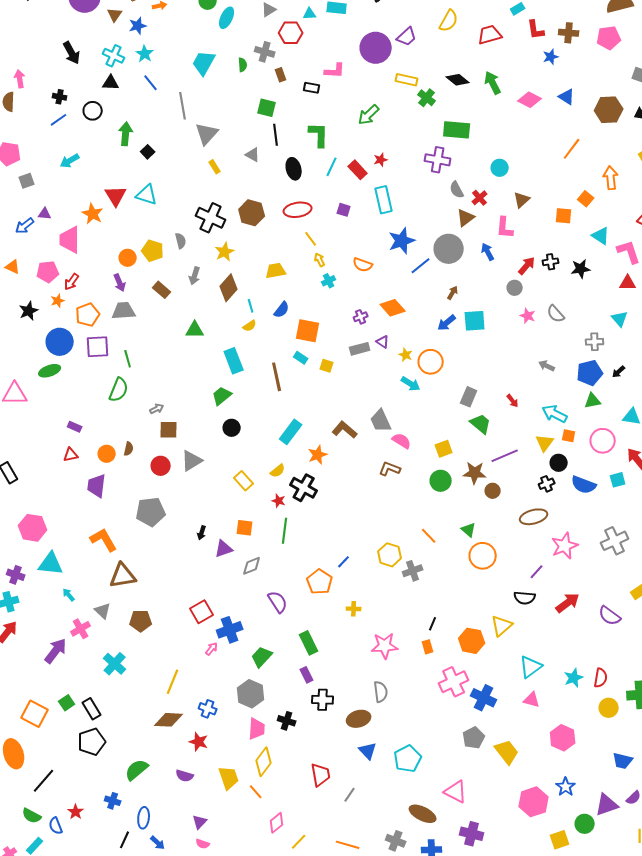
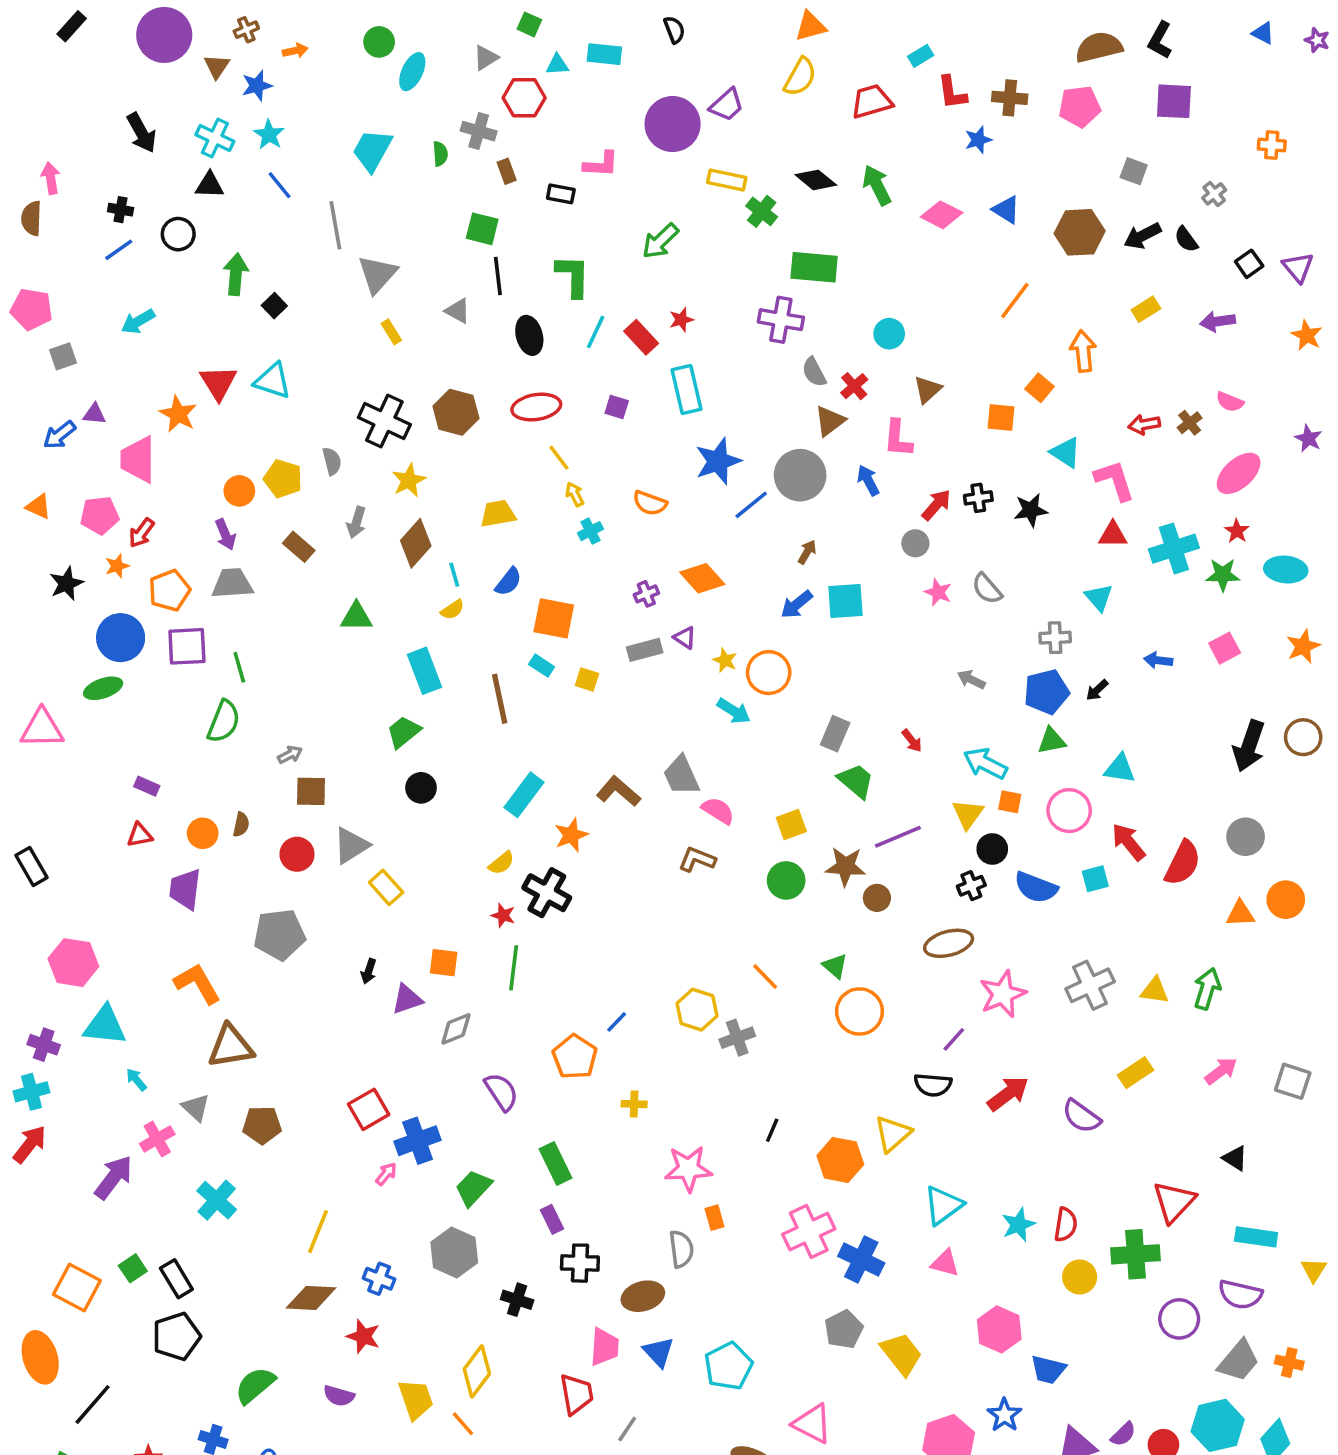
yellow rectangle: (244, 481) -> (386, 887), moved
orange rectangle: (428, 647) -> (714, 1218), moved
pink trapezoid: (257, 729) -> (604, 1347), moved
blue trapezoid: (623, 761) -> (1048, 1370), moved

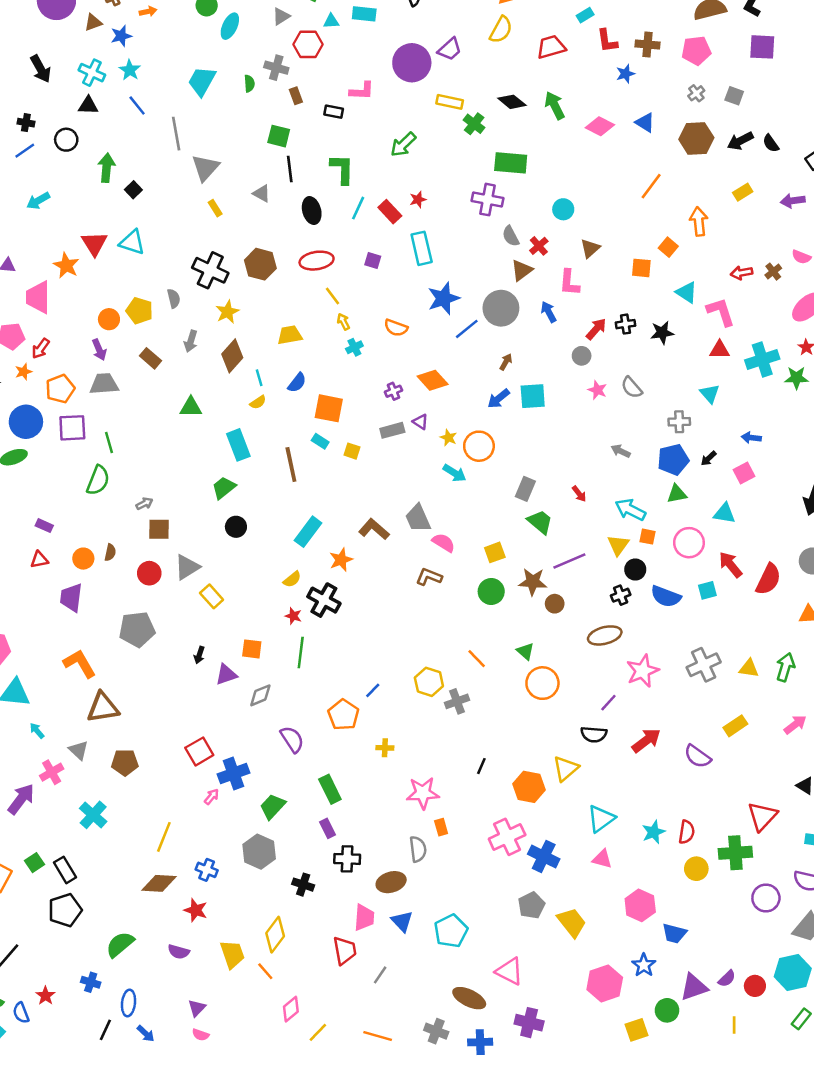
brown triangle: (217, 66) -> (93, 22), turned 36
gray cross: (1214, 194) -> (696, 93), moved
pink square: (1225, 648) -> (744, 473), moved

